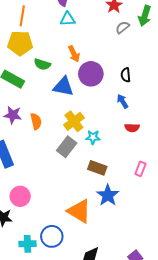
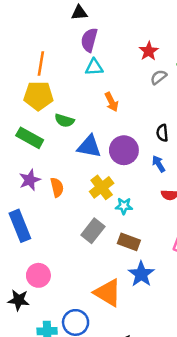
orange arrow: (74, 54) -> (112, 102), moved
purple circle: (91, 74) -> (124, 150), moved
purple star: (13, 115) -> (30, 180), turned -30
gray rectangle: (67, 147) -> (93, 231), moved

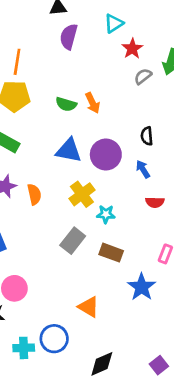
cyan triangle: (94, 67) -> (114, 23), moved, turned -30
green semicircle: (64, 120) -> (66, 104), moved
blue star: (141, 274) -> (142, 287), moved
orange triangle: (108, 293) -> (89, 307), size x0.7

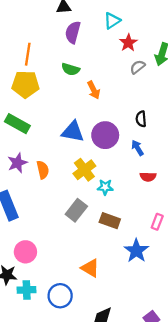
green semicircle: (66, 104) -> (71, 69), moved
cyan cross: (24, 348) -> (27, 290), moved

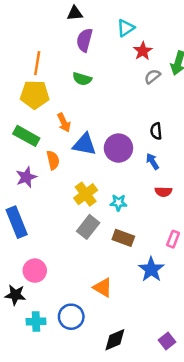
orange arrow: (94, 90) -> (64, 123), moved
orange semicircle: (43, 170) -> (53, 160), moved
yellow cross: (84, 170) -> (86, 194), moved
cyan cross: (27, 290) -> (36, 322), moved

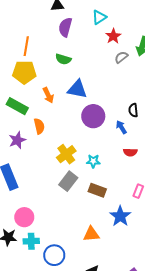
black semicircle: (156, 131) -> (133, 110), moved
blue triangle: (85, 144) -> (77, 89), moved
orange triangle: (103, 288) -> (91, 234), moved, turned -36
cyan cross: (36, 322) -> (31, 241), moved

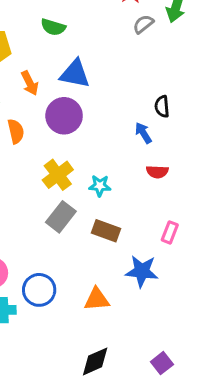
purple circle: (93, 116) -> (64, 116), moved
blue star: (120, 216) -> (142, 271), turned -30
blue circle: (54, 255) -> (39, 290), moved

